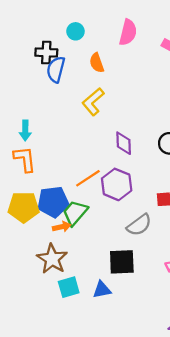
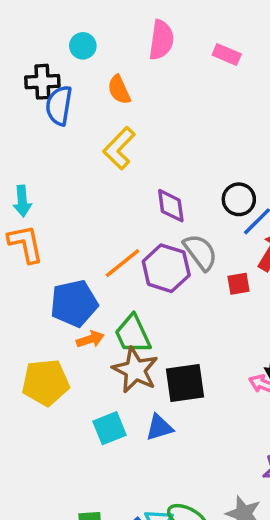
yellow pentagon: (24, 207) -> (46, 382), moved
green trapezoid: (75, 213) -> (133, 334), moved, turned -60
gray semicircle: (139, 225) -> (200, 252), moved, turned -85
brown star: (52, 259) -> (135, 370), moved

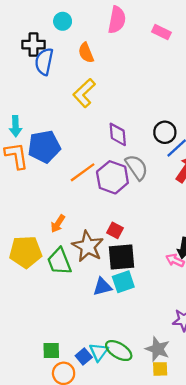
red square: (239, 284) -> (115, 230), moved, turned 35
blue pentagon: (74, 303) -> (44, 147), moved
green trapezoid: (133, 334) -> (59, 261), moved
orange arrow: (90, 339) -> (58, 224), turned 138
cyan square: (110, 428) -> (123, 282), moved

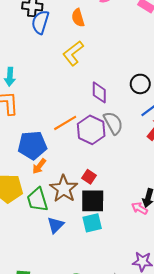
black circle: (165, 132) -> (140, 84), moved
blue pentagon: (44, 147) -> (32, 145), moved
blue triangle: (102, 287) -> (56, 225), moved, turned -36

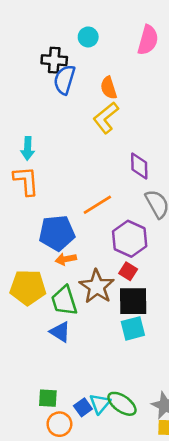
orange semicircle: (78, 18) -> (109, 88), moved
purple hexagon: (91, 130) -> (130, 239), moved
orange arrow: (39, 166) -> (66, 259), turned 42
blue triangle: (56, 225) -> (60, 332), moved, turned -42

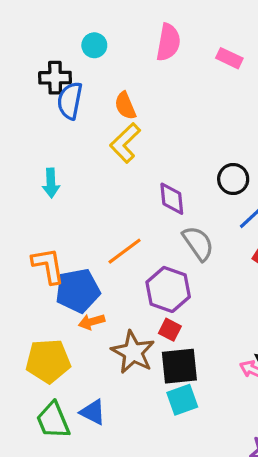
cyan arrow: (28, 148) -> (51, 183), moved
orange L-shape: (26, 181) -> (48, 266), moved
green trapezoid: (64, 301) -> (53, 420), moved

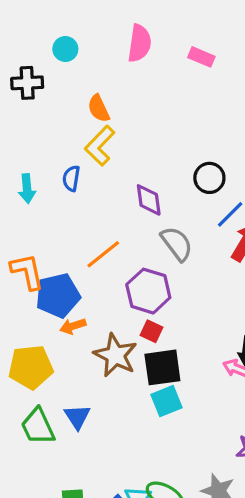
blue semicircle: (70, 101) -> (71, 178), moved, size x0.7
blue triangle: (93, 412) -> (77, 417), turned 32

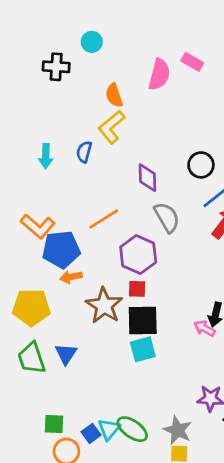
pink semicircle: (139, 43) -> (159, 74), moved
pink rectangle: (201, 57) -> (192, 62), moved
orange L-shape: (27, 272) -> (38, 226), turned 136
red square: (152, 331) -> (137, 289), turned -30

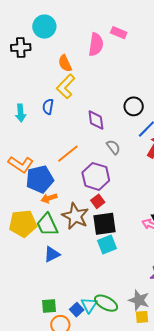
cyan circle: (92, 42) -> (44, 27), size x1.5
gray semicircle: (167, 217) -> (113, 147), size x0.7
red square: (137, 289) -> (98, 201), turned -32
blue triangle: (66, 354) -> (52, 254), turned 36
green trapezoid: (32, 358) -> (47, 225), moved

